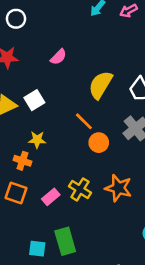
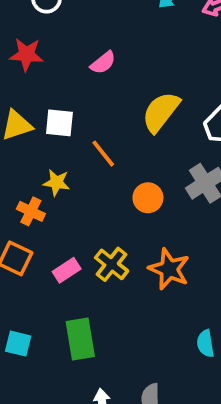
white square: (34, 100) -> (59, 123), turned 30
orange line: (84, 121) -> (103, 154), moved
cyan square: (37, 249) -> (18, 344), moved

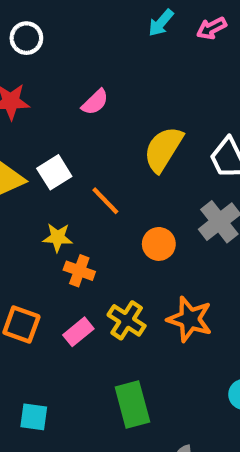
white square: (59, 123) -> (54, 172), turned -32
orange cross: (31, 211) -> (79, 271), moved
green rectangle: (80, 339) -> (132, 404), moved

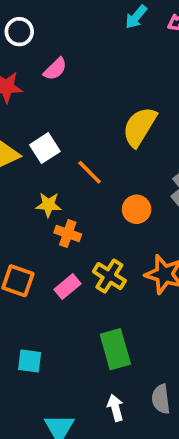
pink semicircle: (95, 102) -> (55, 69), moved

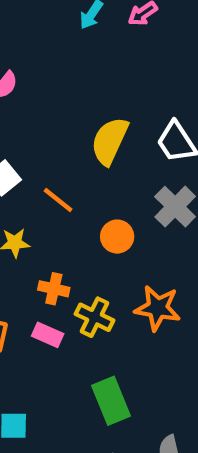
orange cross: (68, 233) -> (54, 289), moved
pink rectangle: (68, 287) -> (48, 335), turned 70

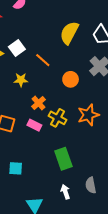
orange cross: (54, 289) -> (39, 103), turned 32
orange star: (158, 308) -> (88, 115), turned -30

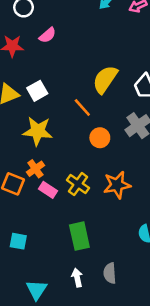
orange line: (43, 60) -> (82, 107), moved
yellow star: (21, 80) -> (38, 131), size x1.6
orange cross: (39, 103) -> (35, 169), moved

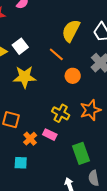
orange cross: (35, 169) -> (30, 139), moved
pink rectangle: (48, 190) -> (50, 135), moved
green rectangle: (79, 236) -> (81, 153), moved

